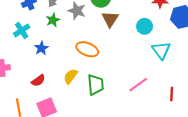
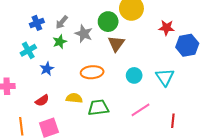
cyan circle: (145, 26) -> (134, 75), moved
orange ellipse: (87, 49) -> (92, 72), turned -30
yellow semicircle: (71, 76) -> (74, 98), turned 56
green trapezoid: (96, 85) -> (98, 108), turned -95

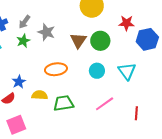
green circle: (108, 22) -> (100, 41), moved
blue star: (47, 69) -> (19, 82), moved

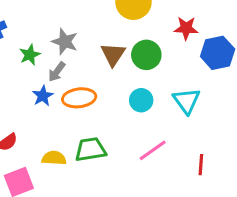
gray arrow: (25, 22) -> (57, 72), moved
blue star: (19, 82) -> (43, 96), moved
yellow semicircle: (40, 95) -> (54, 158), moved

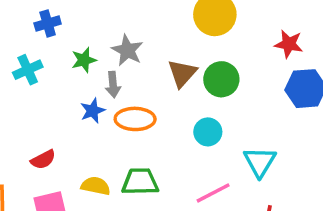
red star: (186, 28) -> (289, 44), moved
gray arrow: (57, 72) -> (113, 85), turned -50
cyan triangle: (187, 101) -> (260, 162), moved

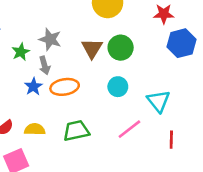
yellow semicircle: (96, 186) -> (35, 129), moved

